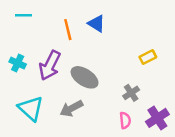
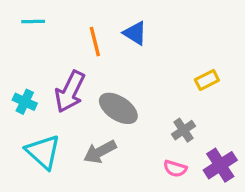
cyan cross: (18, 63) -> (25, 102), moved
pink semicircle: (125, 120) -> (175, 169), turned 112

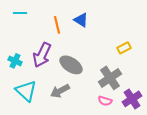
gray cross: (183, 130) -> (110, 78), size x1.6

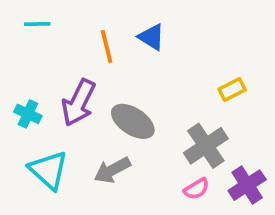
pink semicircle: (105, 101) -> (197, 189), turned -48

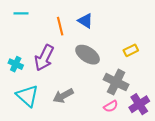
gray ellipse: (133, 121) -> (88, 55), moved
gray cross: (206, 146) -> (116, 82), turned -30

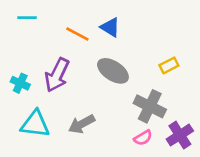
orange line: (60, 26) -> (77, 34), turned -48
cyan triangle: (27, 96) -> (35, 124), turned -35

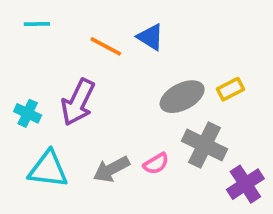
gray ellipse: (113, 71) -> (182, 97), moved, turned -60
pink semicircle: (143, 138) -> (156, 164), moved

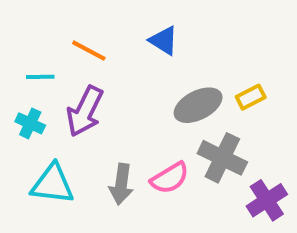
cyan line: (37, 24) -> (40, 77), moved
orange line: (106, 46) -> (89, 51), moved
pink semicircle: (156, 164) -> (170, 178), size x1.4
gray arrow: (111, 169) -> (121, 184), turned -54

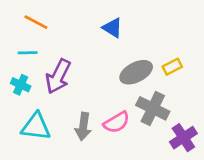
orange line: (89, 51) -> (36, 22), moved

